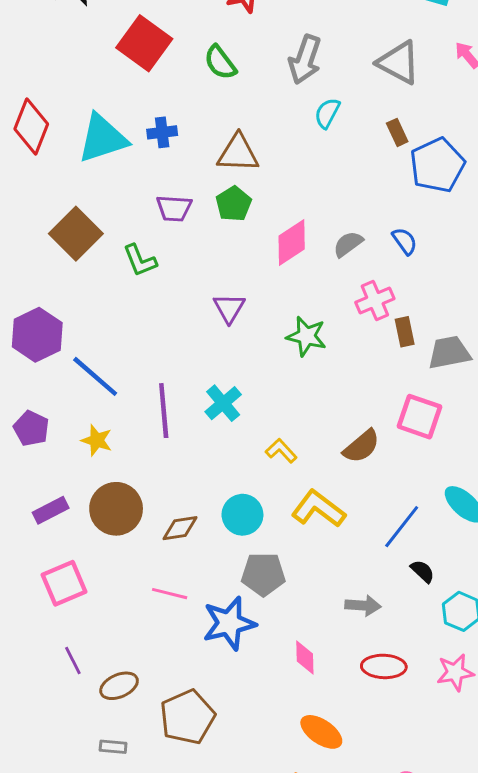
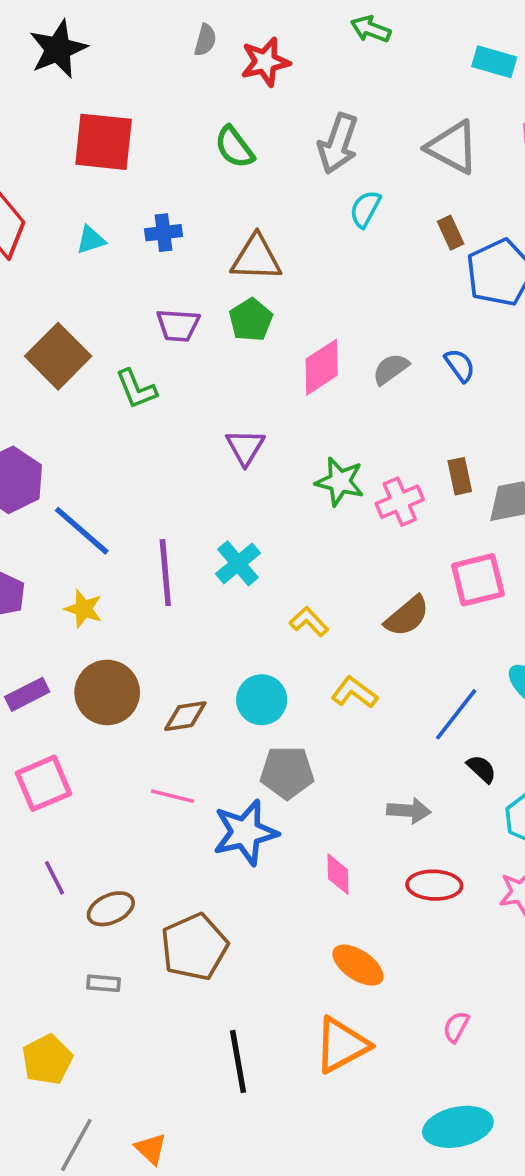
red square: (144, 43) -> (104, 142), moved, turned -30
cyan triangle: (103, 138) -> (91, 240), size x0.5
pink cross: (375, 301) -> (400, 502), moved
pink square: (420, 417) -> (478, 580), turned -33
yellow L-shape: (318, 509) -> (354, 692), size x0.7

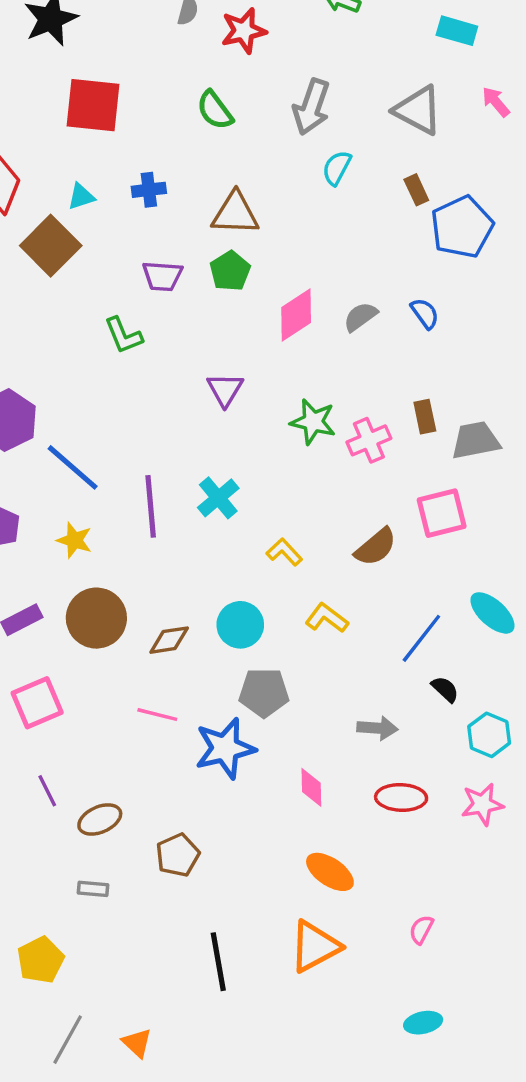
brown square: (58, 356) -> (51, 246), moved
brown pentagon: (194, 947) -> (178, 855), size x0.7
cyan ellipse: (458, 1127) -> (423, 1023), size x0.6

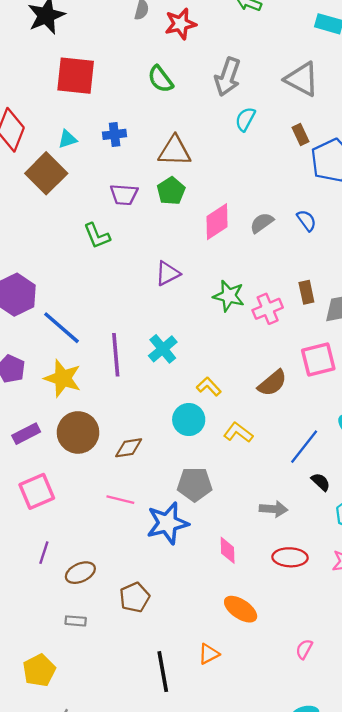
purple triangle: (225, 390) -> (168, 273), turned 32
yellow star: (74, 540) -> (63, 378), size x1.5
cyan circle: (240, 625) -> (189, 420), moved
purple line: (47, 791) -> (44, 553), turned 45
orange triangle: (315, 946) -> (209, 654), moved, size x0.6

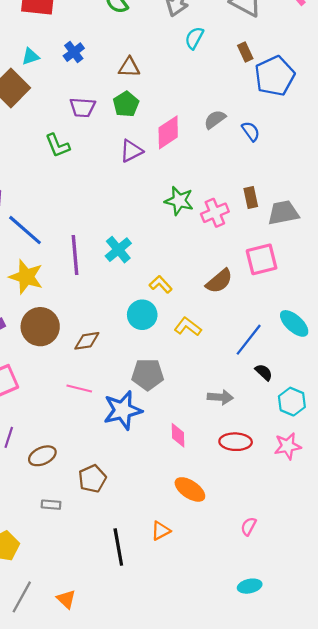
blue cross: (115, 134) -> (74, 52), turned -30
brown triangle: (175, 151) -> (129, 67), size x0.7
gray semicircle: (262, 223) -> (215, 119), moved
purple triangle: (168, 273) -> (131, 151), moved
gray rectangle: (76, 621) -> (51, 505), moved

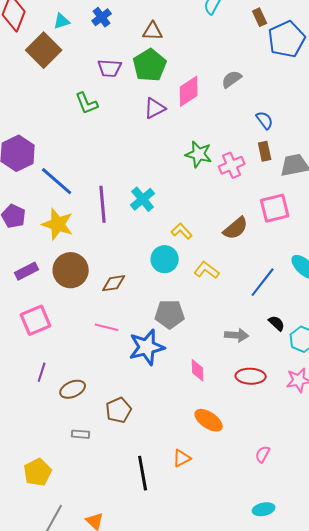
green pentagon: (126, 104) -> (150, 65), size x1.4
blue semicircle: (251, 131) -> (265, 120), moved
black semicircle: (264, 372) -> (277, 323), moved

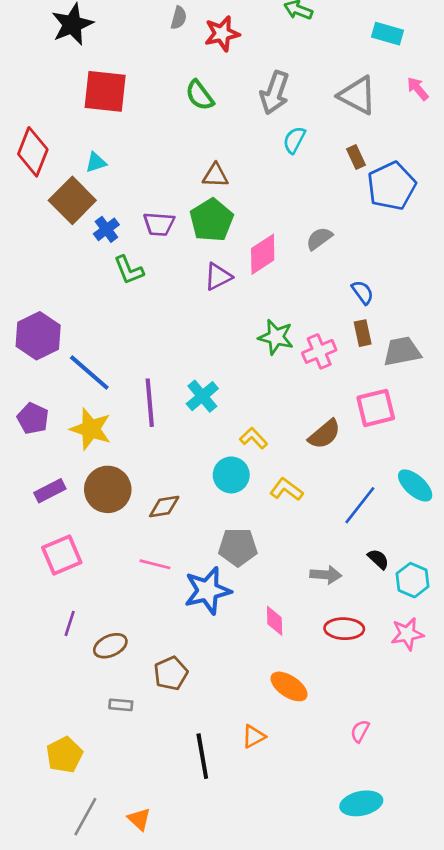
blue cross: (102, 17) -> (106, 229), moved
cyan ellipse: (264, 509) -> (361, 803), size x1.4

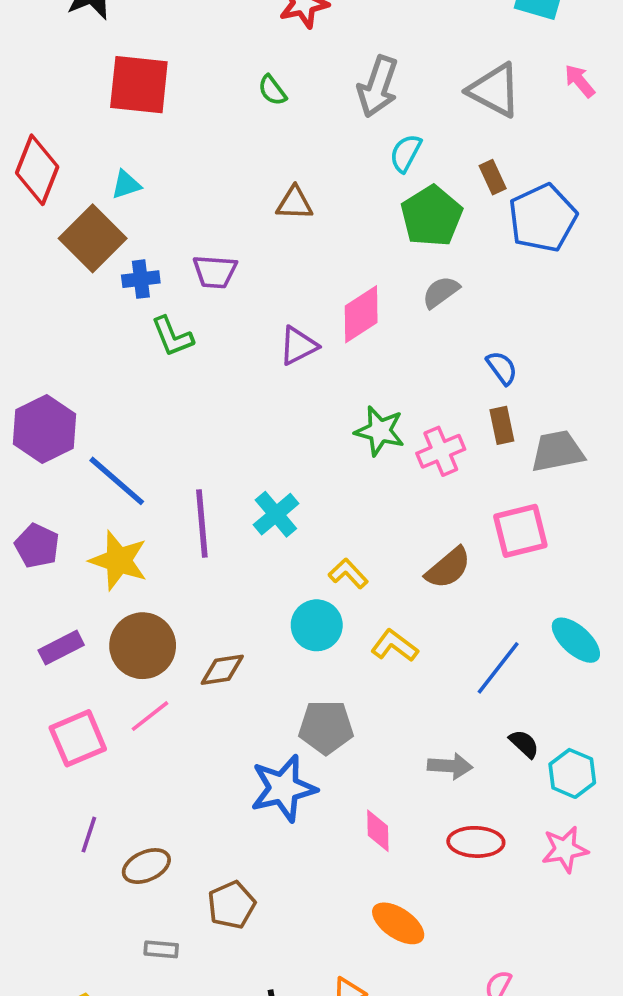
green semicircle: (200, 95) -> (272, 90), size x0.7
green pentagon: (212, 220) -> (432, 216), moved
blue cross: (106, 229) -> (141, 279), turned 30
pink line: (155, 564) -> (150, 716), moved, turned -52

